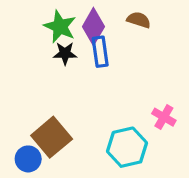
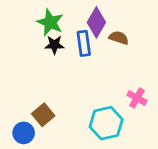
brown semicircle: (139, 20) -> (119, 38), moved
purple diamond: (93, 27) -> (96, 22), moved
brown square: (52, 137) -> (43, 115), size x0.7

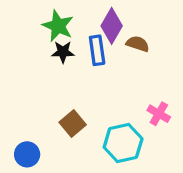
brown square: (43, 115) -> (73, 123), moved

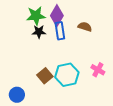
green star: (58, 26) -> (36, 16), turned -30
purple diamond: (112, 26) -> (57, 16), moved
cyan hexagon: (123, 143) -> (67, 75), moved

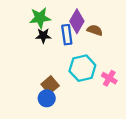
purple diamond: (57, 16) -> (77, 21), moved
cyan hexagon: (67, 75) -> (82, 68), moved
blue circle: (17, 95) -> (47, 98), moved

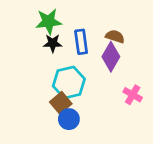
purple diamond: (77, 21) -> (111, 57), moved
cyan hexagon: (82, 68) -> (69, 82), moved
blue circle: (47, 98) -> (69, 119), moved

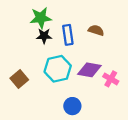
purple diamond: (111, 57) -> (89, 70), moved, turned 70
brown square: (61, 103) -> (19, 79), moved
blue circle: (69, 119) -> (72, 106), moved

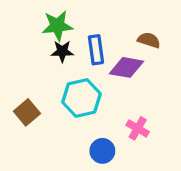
brown semicircle: (96, 30) -> (149, 40), moved
purple diamond: (89, 70) -> (126, 67), moved
pink cross: (111, 79) -> (138, 128), moved

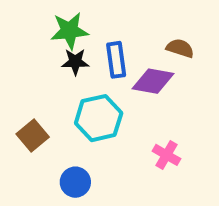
blue circle: (102, 151) -> (75, 182), moved

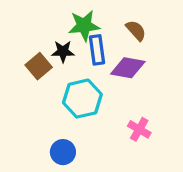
green star: (70, 31) -> (84, 26), moved
brown semicircle: (180, 48) -> (136, 30), moved, turned 30
brown square: (33, 135) -> (39, 66), moved

